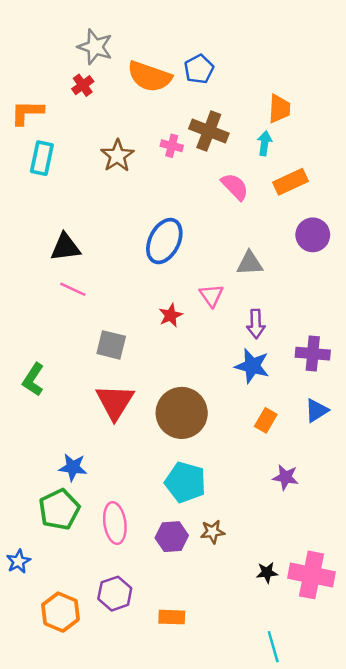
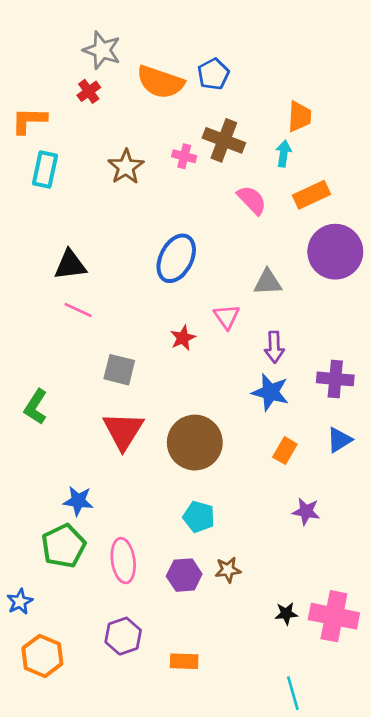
purple circle: (313, 235) -> (335, 252), size x1.5
cyan pentagon: (185, 482) -> (199, 517), size x0.7
orange hexagon: (60, 612) -> (42, 656), moved

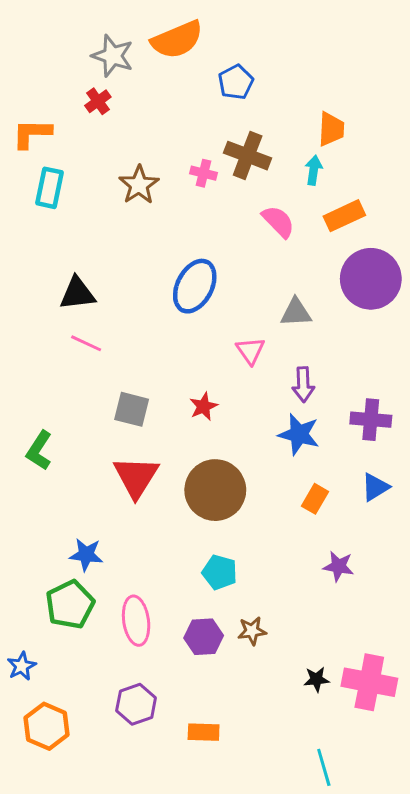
orange semicircle: (160, 82) -> (177, 40), moved, turned -42
red star: (183, 338) -> (204, 406), moved

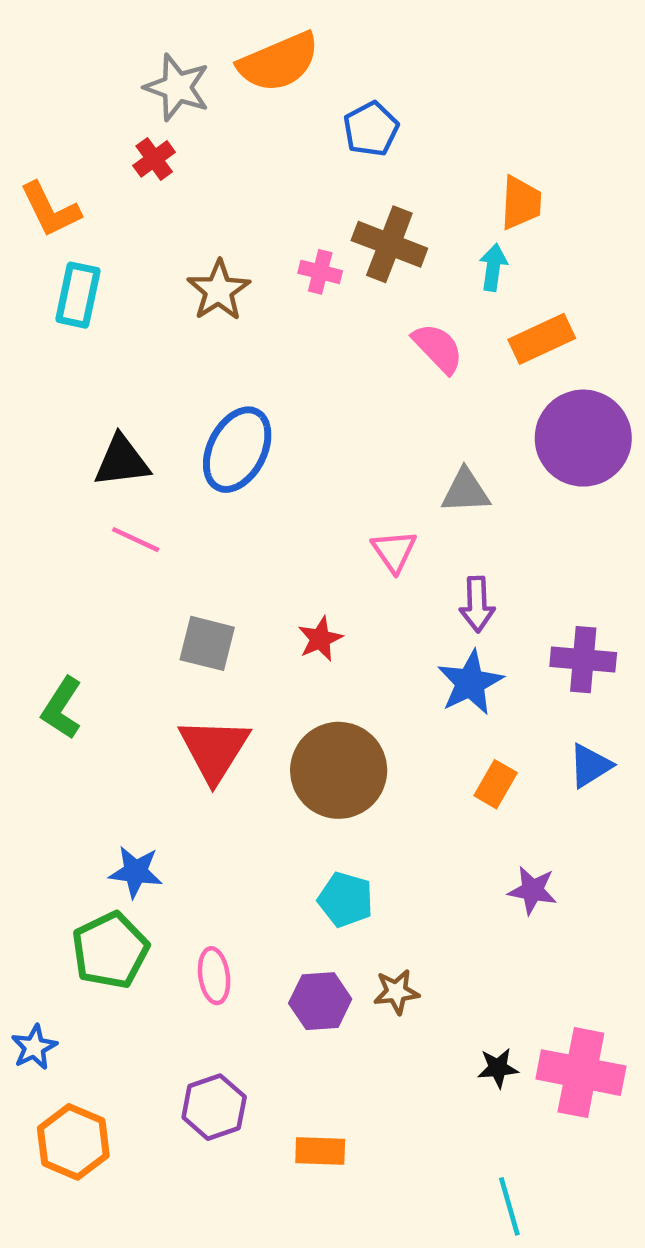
orange L-shape: (32, 134) -> (50, 210), turned -117
blue ellipse: (195, 286) -> (237, 450), moved
blue star: (299, 434) -> (470, 683), turned 30
pink ellipse: (136, 621) -> (214, 976), size x0.7

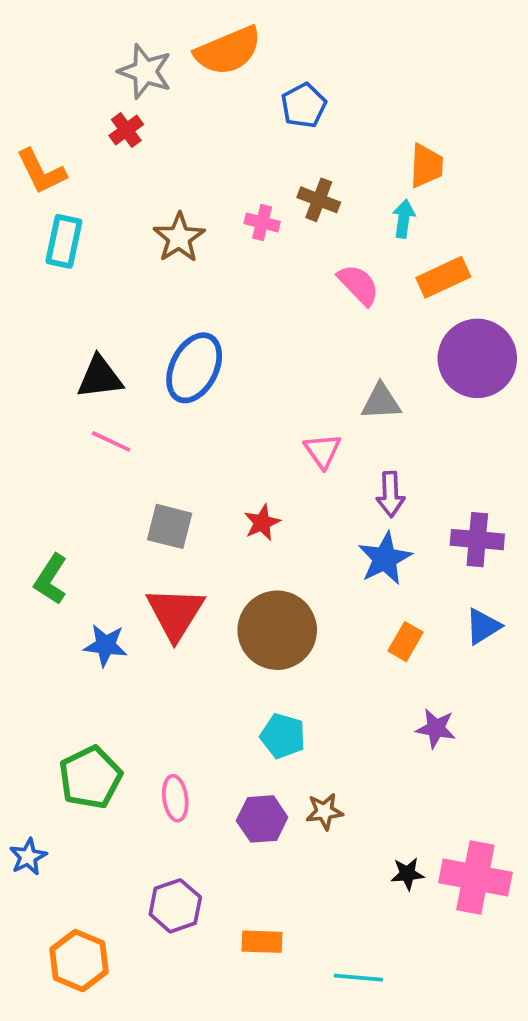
brown cross: (389, 244) -> (319, 200), size x0.7
blue star: (136, 872) -> (105, 645), moved
orange hexagon: (73, 1142) -> (79, 961), moved
cyan line: (509, 1206) -> (358, 978), moved, turned -69

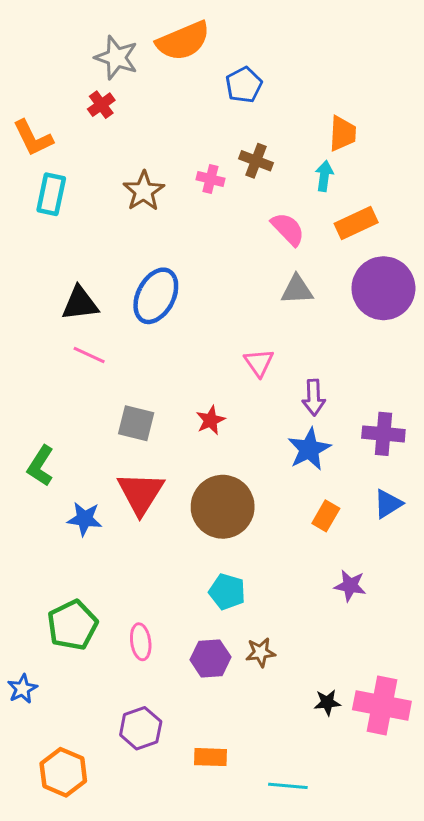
gray triangle: (381, 402) -> (297, 290), moved

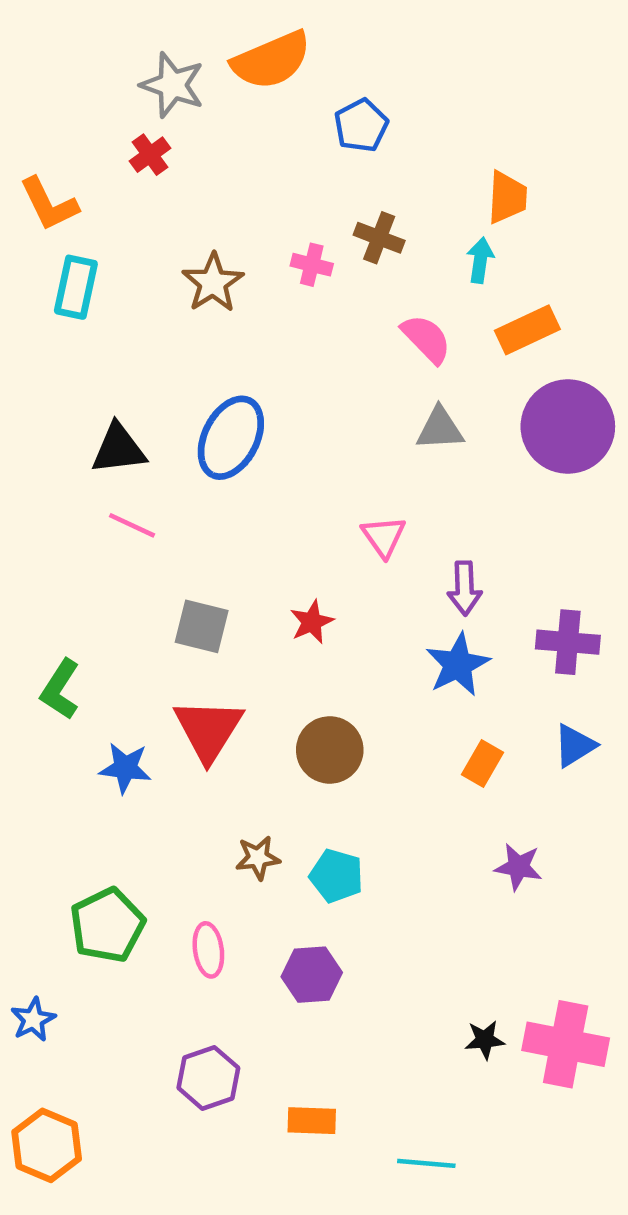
brown circle: (223, 507) -> (330, 750), size x0.7
brown star: (261, 652) -> (258, 858), moved
orange hexagon: (63, 772) -> (47, 1145), moved

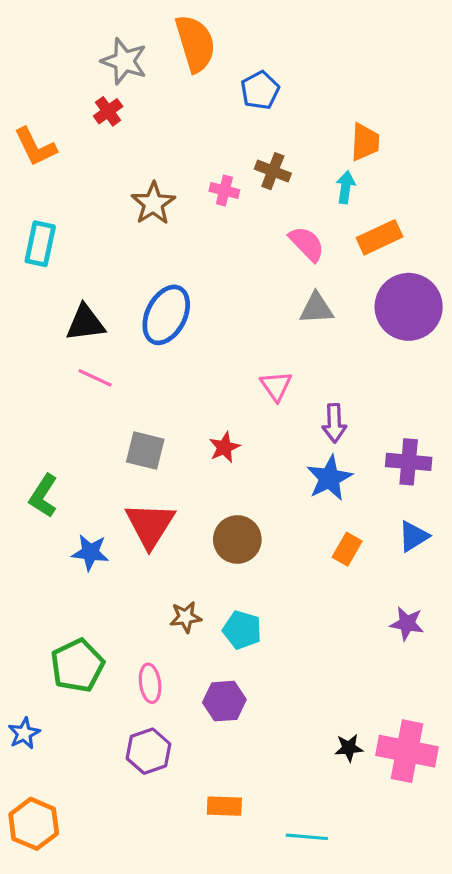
orange semicircle: (271, 60) -> (195, 43), turned -84
cyan rectangle: (76, 287) -> (40, 244), moved
purple star: (518, 867) -> (407, 623), moved
purple hexagon: (208, 1078) -> (148, 751), moved

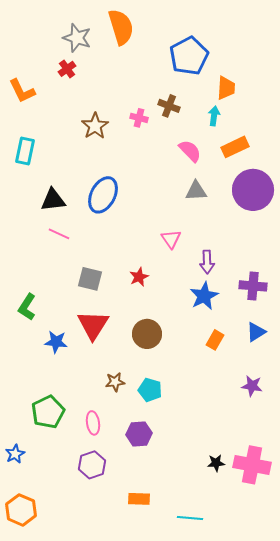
blue pentagon: (260, 90) -> (189, 56), moved, size x1.6

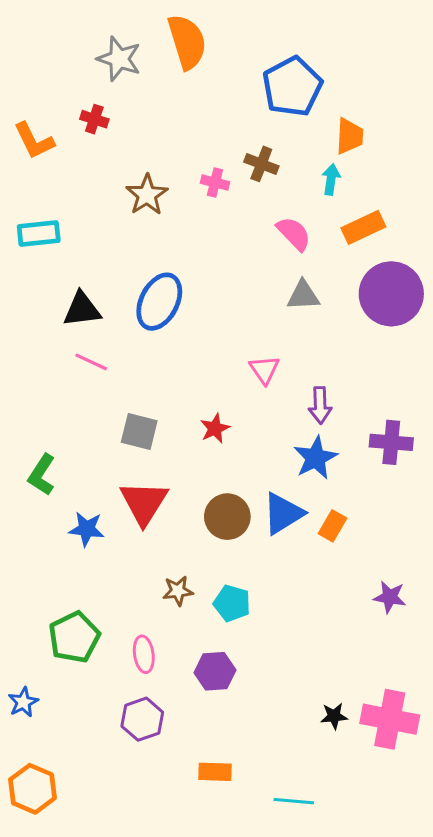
red cross: (67, 69) -> (94, 119), moved, turned -36
cyan rectangle: (25, 151) -> (39, 234), turned 72
blue triangle: (256, 332) -> (283, 513), moved, size x1.4

